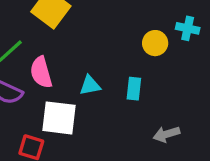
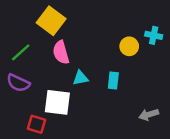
pink semicircle: (41, 72) -> (61, 52), moved
gray arrow: (166, 134) -> (149, 115), moved

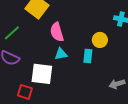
yellow circle: (129, 46) -> (100, 40), moved
pink semicircle: (61, 52) -> (57, 32), moved

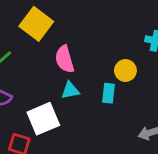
white square: (42, 74) -> (43, 119), turned -30

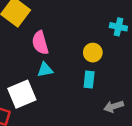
cyan rectangle: (108, 93) -> (89, 79), moved

